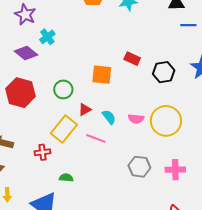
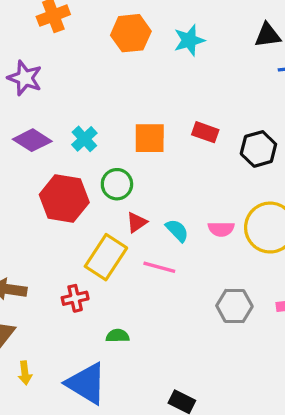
cyan cross: (47, 37) -> (84, 139), moved
orange square: (102, 75) -> (150, 138), moved
green circle: (63, 89) -> (117, 184), moved
red hexagon: (20, 93) -> (64, 198), moved

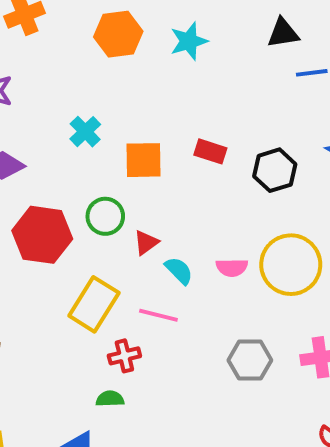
cyan cross: (84, 139) -> (85, 132), moved
red triangle: (137, 222) -> (146, 243), moved
red cross: (75, 298) -> (124, 356), moved

